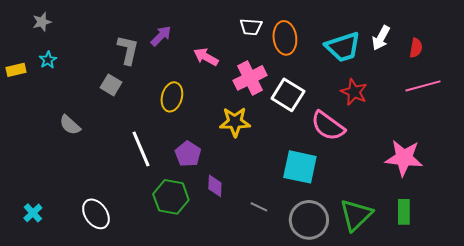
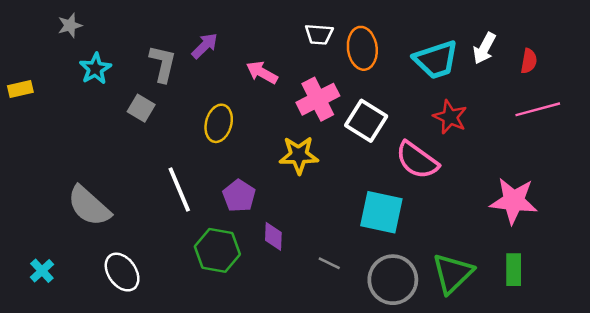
gray star: (42, 22) -> (70, 25), moved
cyan star: (48, 60) -> (95, 69), moved, size x1.4
gray semicircle: (70, 125) -> (89, 206), moved, size x1.6

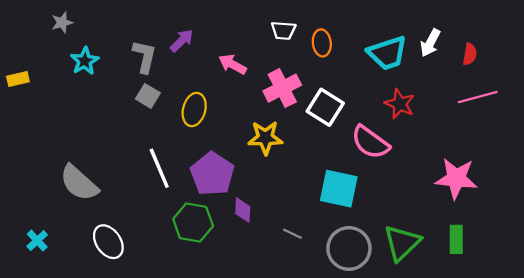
orange ellipse: (362, 48) -> (322, 43), size x0.7
gray square: (141, 108) -> (148, 96), moved
purple pentagon: (239, 196) -> (212, 174), size x1.5

